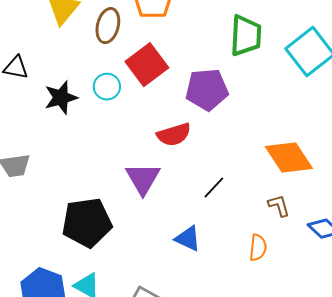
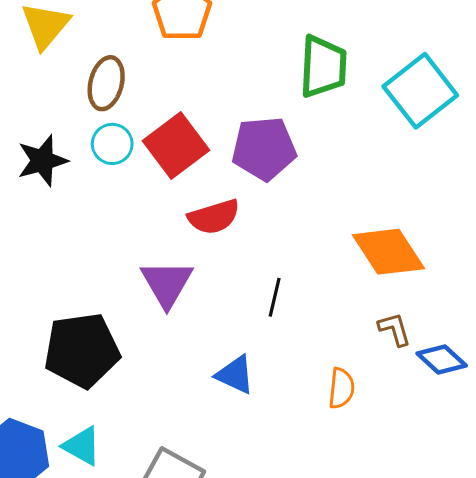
brown ellipse: (108, 26) -> (106, 83), moved
red square: (147, 65) -> (176, 145), moved
black line: (214, 188) -> (275, 297), turned -30
brown L-shape: (279, 206) -> (395, 329), moved

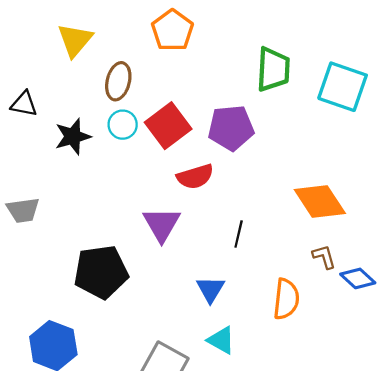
cyan square: (420, 91) -> (343, 87), turned -33
blue triangle: (235, 375) -> (210, 289), turned 36
orange semicircle: (341, 388) -> (286, 299), size x1.4
cyan triangle: (82, 446) -> (221, 340), moved

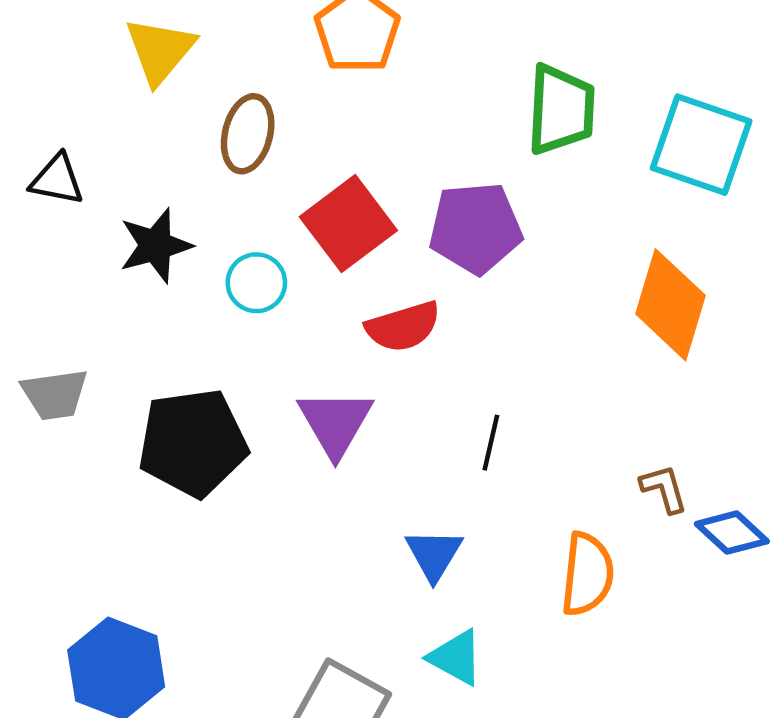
cyan circle: (123, 125) -> (256, 283), moved
orange diamond: (320, 202) -> (671, 305), moved, turned 50
black pentagon: (101, 272) -> (193, 443), moved

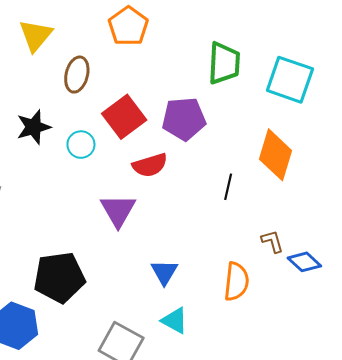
black pentagon: (193, 443) -> (59, 277), moved
black line: (491, 443) -> (228, 187), moved

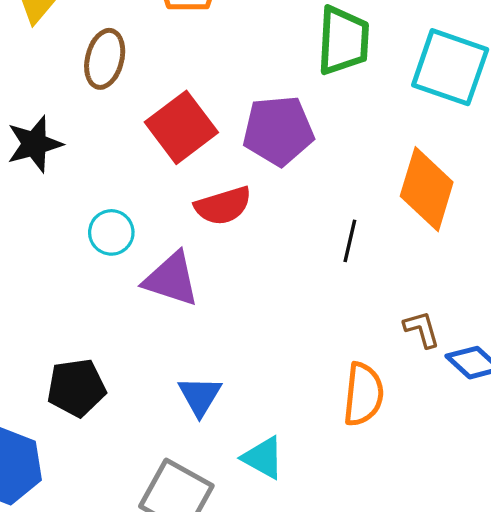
cyan circle: (81, 145) -> (111, 232), moved
purple triangle: (118, 210) -> (171, 279), turned -42
blue triangle: (164, 272) -> (200, 396), moved
black pentagon: (59, 277) -> (76, 388), size x0.7

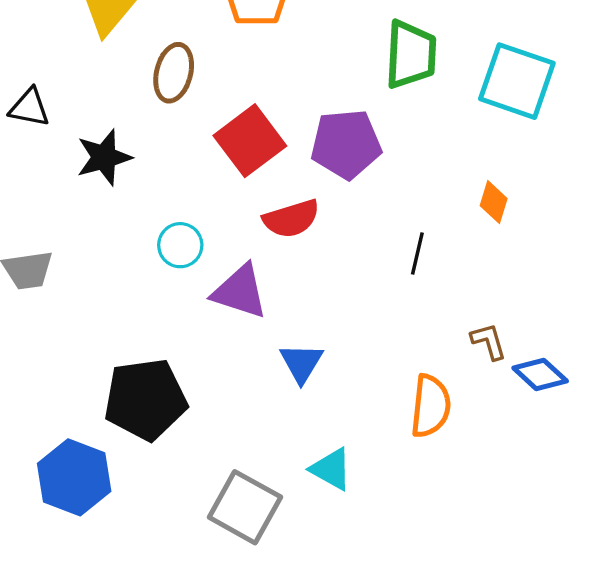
orange diamond: (427, 189) -> (494, 202), size x0.5
black pentagon: (76, 388) -> (145, 399), size x1.4
blue triangle: (200, 396) -> (301, 363), moved

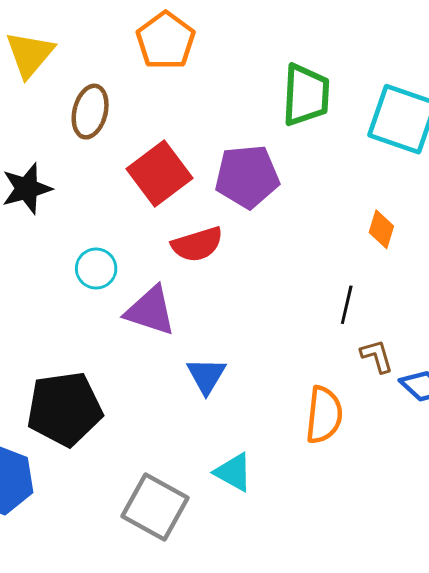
black line: (417, 253) -> (347, 305), moved

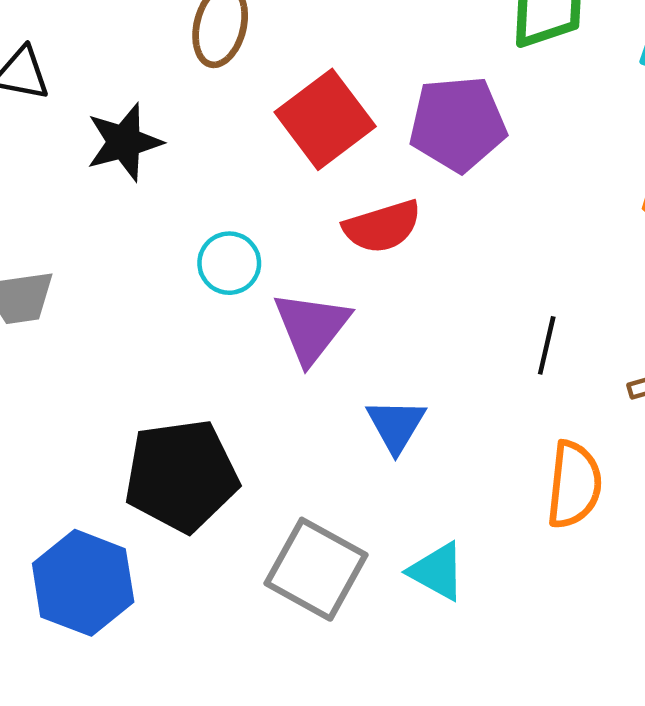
black line: (347, 305) -> (547, 345), moved
purple triangle: (150, 311) -> (311, 327), turned 50
gray square: (155, 507) -> (316, 569), moved

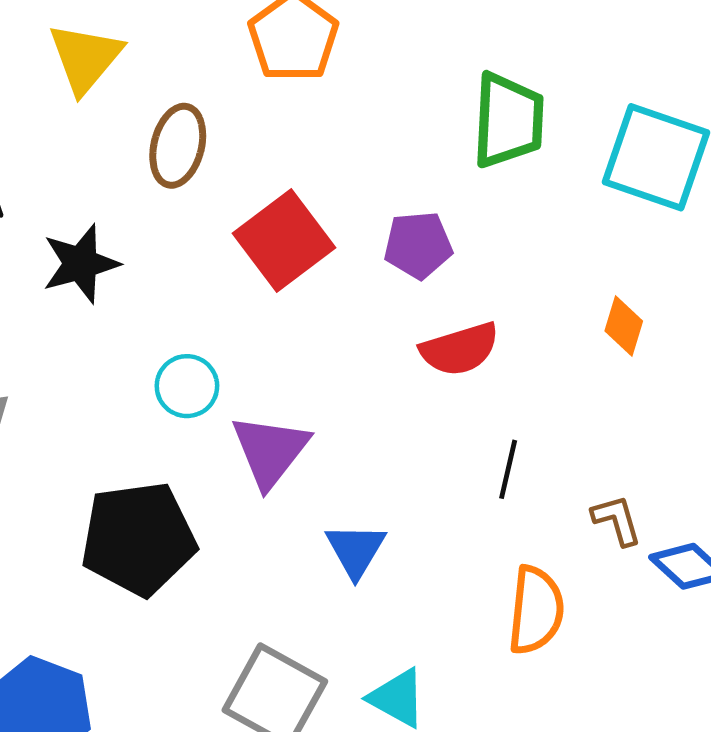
purple pentagon: (458, 124) -> (418, 245), size x0.7
red semicircle: (382, 227) -> (460, 349), moved
black pentagon: (181, 476) -> (138, 539), moved

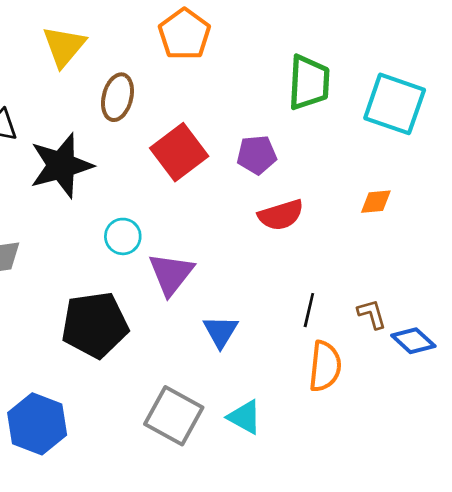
black star: (81, 264) -> (61, 165), size x1.4
orange diamond: (624, 326) -> (376, 202), turned 68
black line: (508, 469) -> (309, 310), moved

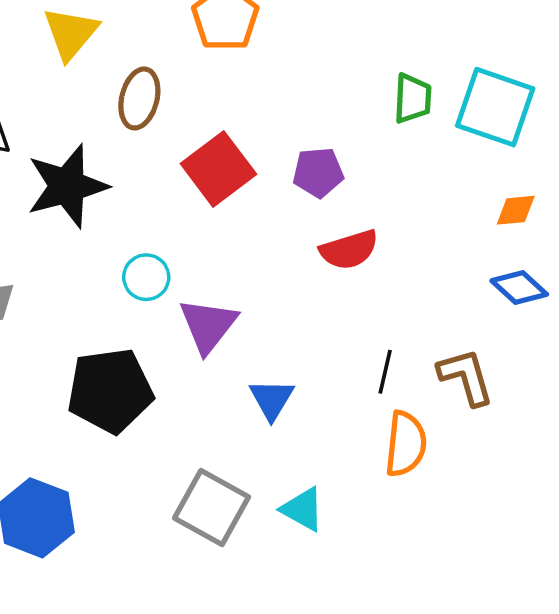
green trapezoid: (309, 82) -> (413, 98), moved, size x0.7
orange diamond: (376, 202) -> (516, 210), moved
brown L-shape: (372, 314) -> (466, 377), size x1.5
blue diamond: (413, 341) -> (519, 288), moved

